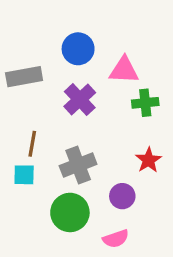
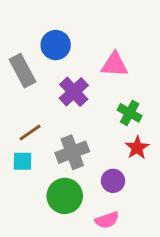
blue circle: (78, 49) -> (56, 45), moved
gray rectangle: (24, 77) -> (22, 71), turned 72
green cross: (145, 103) -> (130, 113), moved, turned 35
brown line: (32, 144) -> (30, 133), turned 45

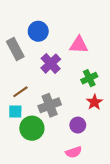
green cross: (130, 113) -> (89, 78), turned 35
green circle: (65, 196) -> (32, 128), moved

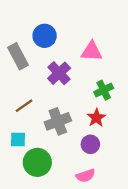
red star: (94, 102) -> (96, 118), moved
cyan square: (15, 112) -> (18, 139), moved
green circle: (32, 128) -> (37, 162), moved

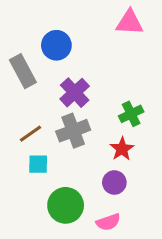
pink triangle: (92, 51) -> (130, 22), moved
gray cross: (58, 121) -> (73, 131), moved
cyan square: (18, 139) -> (38, 164), moved
green circle: (37, 162) -> (66, 205), moved

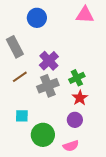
blue circle: (56, 45) -> (37, 18), moved
green cross: (131, 114) -> (77, 78), moved
brown line: (30, 134) -> (20, 77), moved
cyan square: (38, 164) -> (22, 116), moved

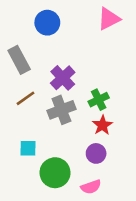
pink triangle: (85, 15) -> (109, 19), turned -30

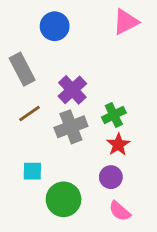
pink semicircle: (91, 187) -> (120, 211), moved, turned 60

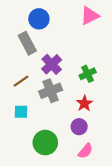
gray rectangle: (22, 69) -> (27, 43), moved
green cross: (114, 115) -> (88, 74), moved
cyan square: (32, 171) -> (21, 112), moved
pink semicircle: (120, 211) -> (85, 151), turned -91

